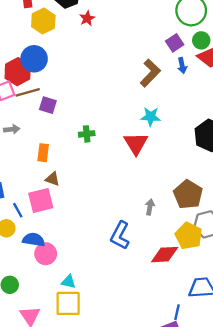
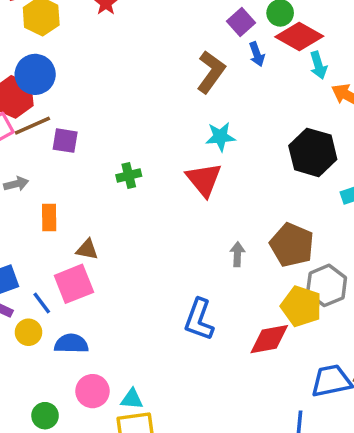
orange rectangle: (43, 153) -> (49, 218), moved
gray arrow: (150, 207) -> (237, 254), moved
pink circle: (46, 254) -> (92, 391), moved

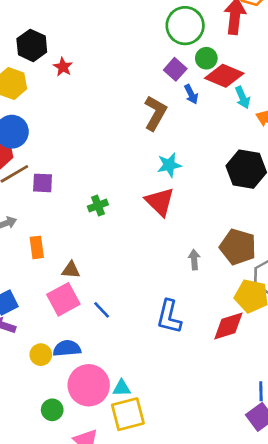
blue line: (42, 303) -> (102, 310), moved
yellow circle: (29, 332) -> (41, 355), moved
pink circle: (92, 391) -> (89, 385), size x1.5

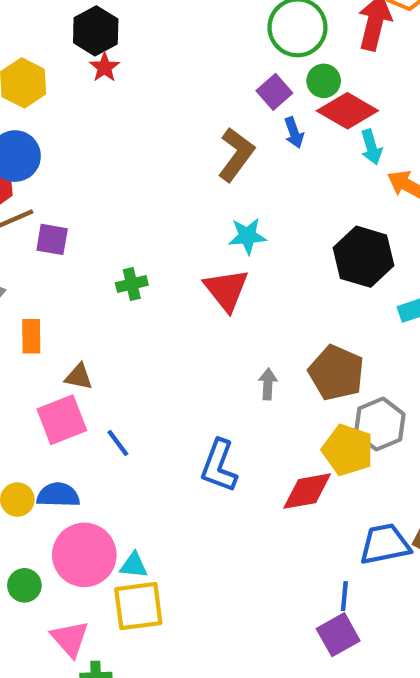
black hexagon: (32, 45) -> (96, 31), moved

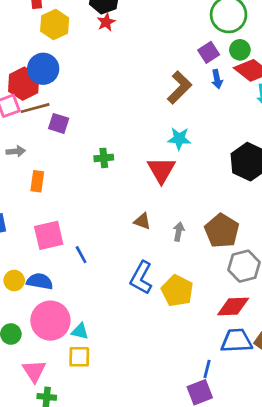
brown triangle: (79, 377) -> (142, 221), moved
yellow pentagon: (348, 450) -> (177, 291), moved
red diamond: (307, 491) -> (233, 306), moved
yellow square: (138, 606) -> (79, 357), size x0.7

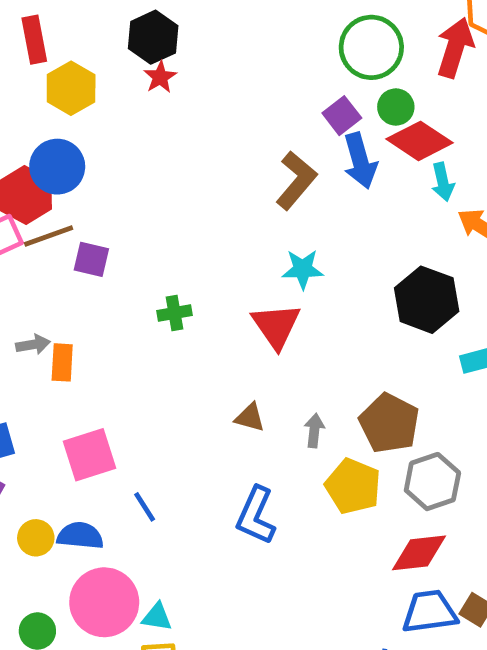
blue arrow: (217, 79) -> (360, 161), size x1.6
gray arrow: (16, 151) -> (33, 344), moved
blue line: (81, 255) -> (145, 507), moved
yellow pentagon: (177, 291) -> (353, 486), moved

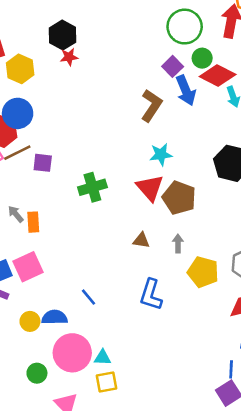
red star: (160, 77) -> (69, 57), turned 30
green cross: (174, 313) -> (92, 187), size x1.5
gray arrow: (33, 344) -> (16, 214), turned -114
brown pentagon: (389, 423) -> (179, 198), moved
pink square: (89, 455) -> (28, 267), moved

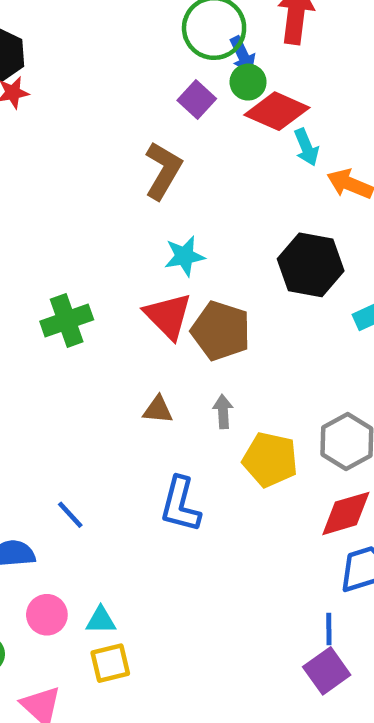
blue arrow: (186, 90) -> (243, 55), moved, size x0.7
pink circle: (72, 353) -> (47, 615), size x0.6

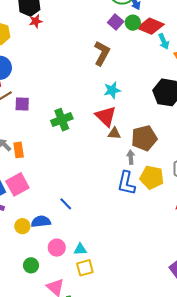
green circle: (248, 82) -> (133, 23), moved
brown pentagon: (221, 331) -> (144, 138), moved, turned -30
brown triangle: (158, 410) -> (114, 133), moved
blue L-shape: (180, 505) -> (126, 183), moved

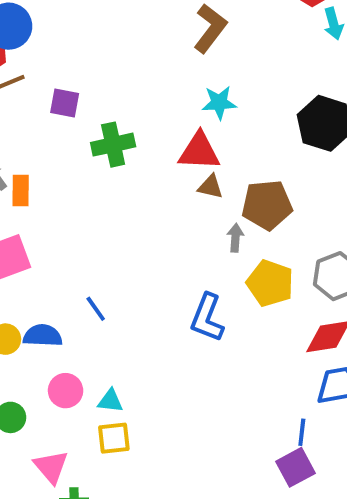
purple square: (22, 104) -> (65, 103), moved
red triangle: (106, 116) -> (199, 151), turned -50
blue L-shape: (126, 183) -> (207, 318), moved

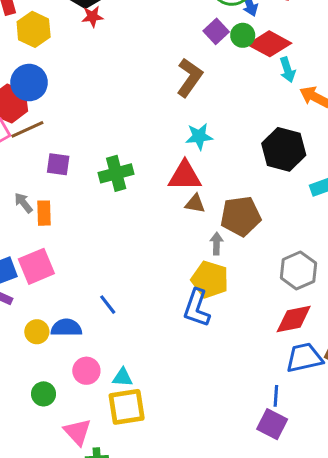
purple square: (65, 103) -> (58, 164), moved
yellow pentagon: (270, 283) -> (210, 280), moved
yellow square: (114, 438) -> (127, 407), size x1.4
purple square: (296, 467) -> (272, 424), turned -32

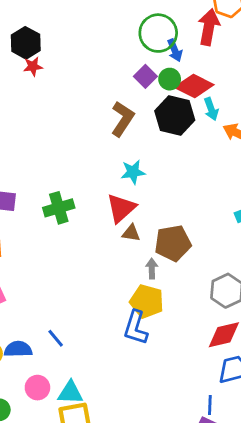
black hexagon: (284, 149) -> (175, 116), moved
red triangle: (185, 176) -> (121, 208), turned -40
blue line: (108, 305) -> (56, 338), moved
cyan triangle: (122, 377) -> (70, 393), size x1.4

